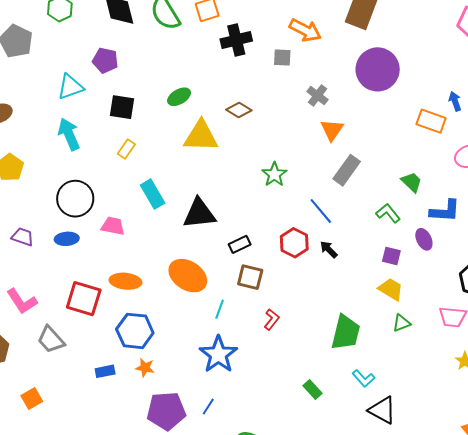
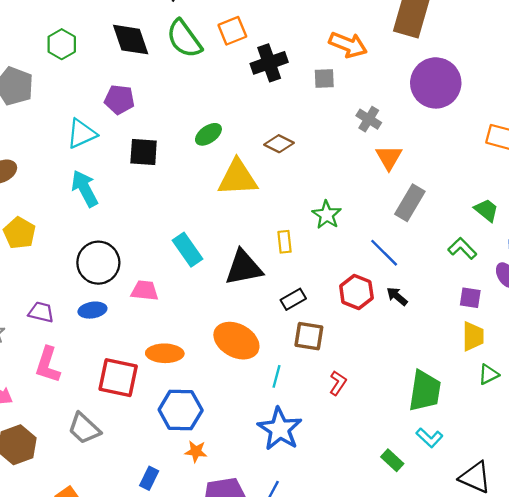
yellow rectangle: (126, 149) -> (285, 242), moved, turned -36
yellow trapezoid: (391, 289) -> (473, 336), turned 64
pink L-shape: (22, 301) -> (48, 365), moved, turned 56
blue rectangle: (105, 371) -> (149, 478), moved, turned -48
cyan L-shape: (364, 378) -> (429, 438), moved

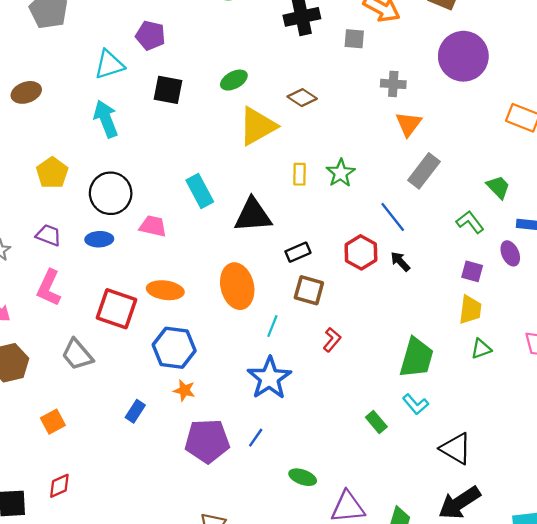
gray cross: (369, 119) -> (393, 84), turned -35
yellow triangle: (238, 178) -> (258, 126), turned -33
yellow pentagon: (20, 233) -> (52, 173), moved
yellow rectangle: (285, 242) -> (300, 174), moved
orange ellipse: (236, 341) -> (237, 286), turned 42

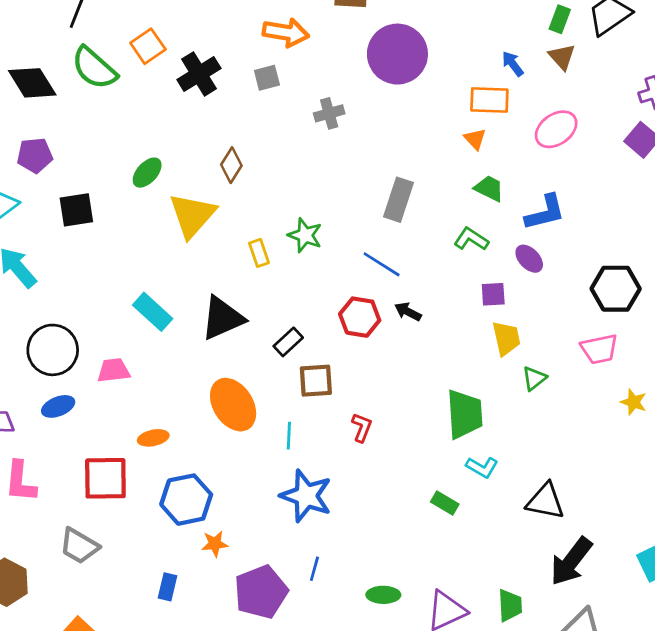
brown diamond: (302, 98) -> (231, 165), turned -72
orange triangle: (409, 124) -> (475, 139), moved, size x0.7
orange ellipse: (165, 290) -> (153, 438), size x0.7

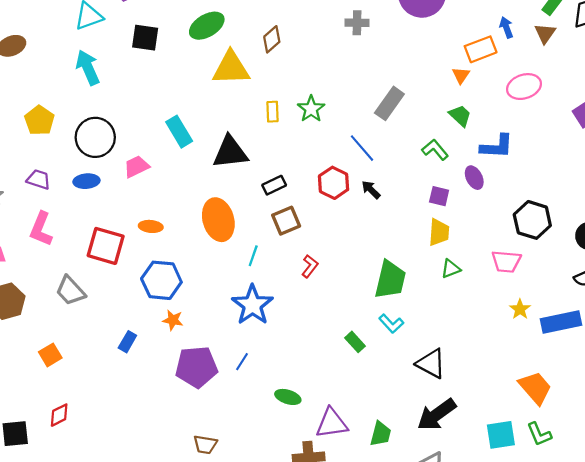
orange rectangle: (489, 100) -> (481, 49), turned -40
green ellipse: (147, 173) -> (207, 26), size x1.4
yellow triangle: (192, 215) -> (231, 68), turned 30
pink trapezoid: (114, 370) -> (136, 167), turned -36
brown square: (316, 381) -> (286, 221), turned -36

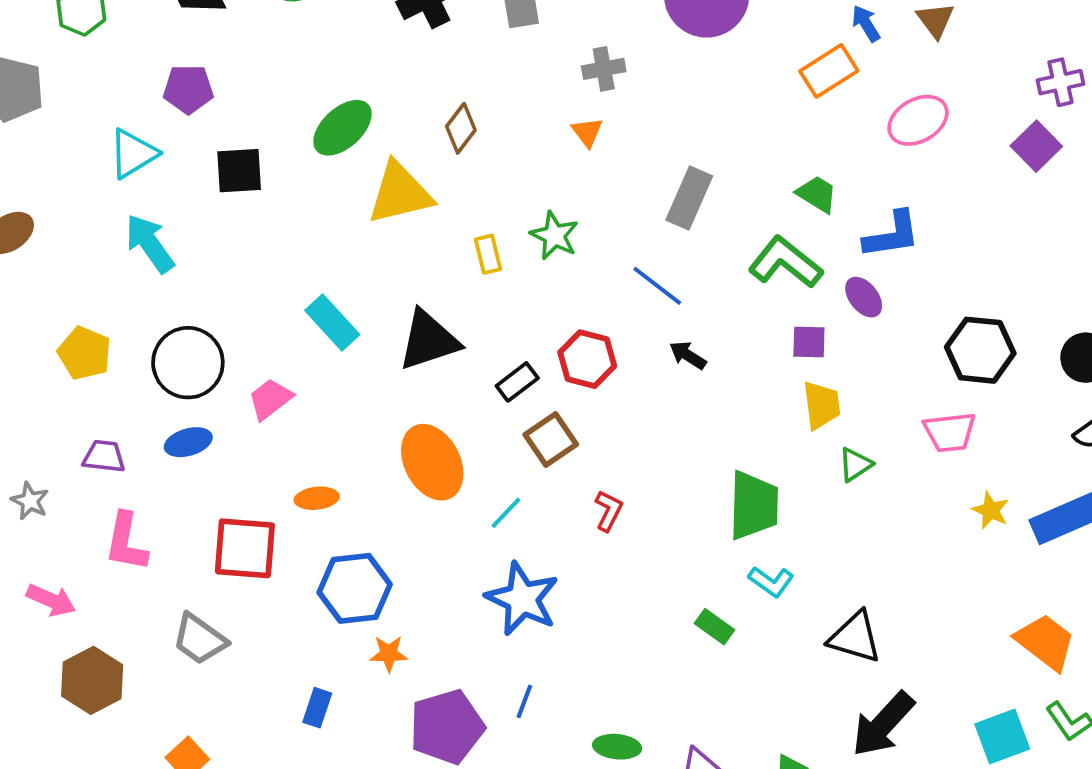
orange triangle: (461, 75) -> (587, 132), moved
green L-shape: (435, 150) -> (785, 262), size x1.5
red hexagon: (334, 183) -> (587, 359), moved
cyan line: (253, 256) -> (506, 513), turned 36

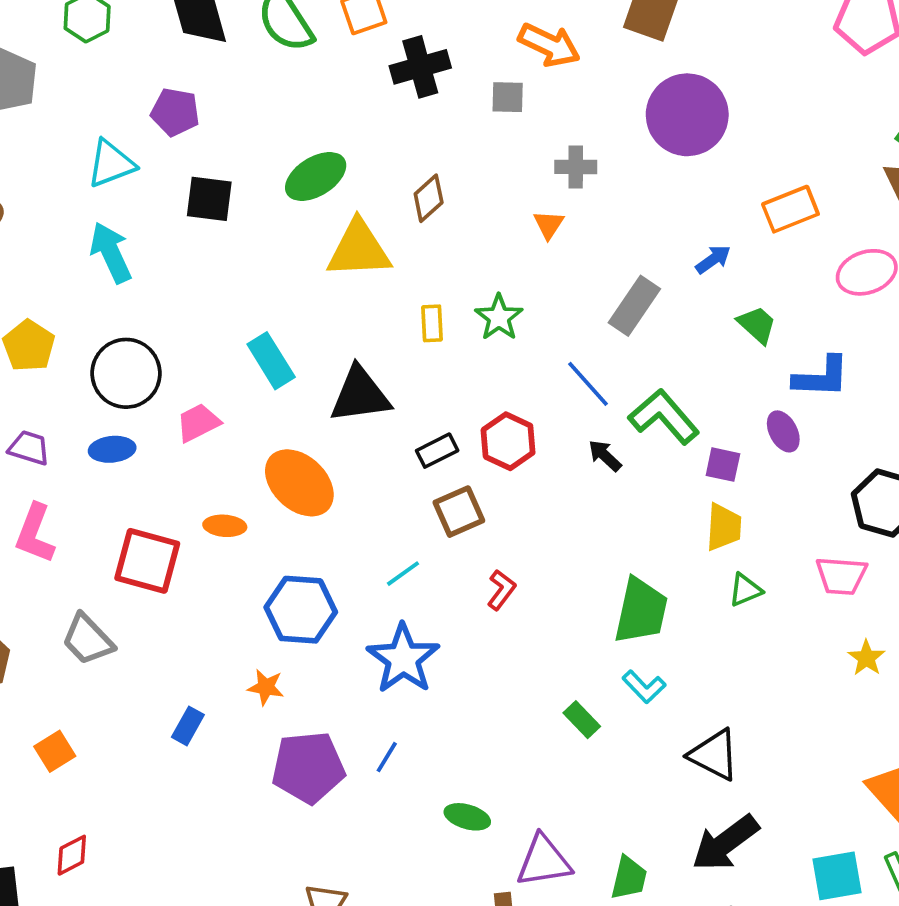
blue arrow: (866, 23) -> (713, 259), moved, turned 75
green L-shape: (785, 262) -> (664, 417), moved
orange ellipse: (432, 462) -> (299, 483), moved, turned -30
blue hexagon: (355, 588) -> (301, 610), moved

